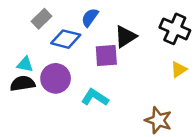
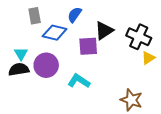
gray rectangle: (42, 19) -> (35, 16), turned -56
black cross: (175, 29) -> (139, 37), moved
cyan triangle: (25, 64) -> (21, 54), turned 48

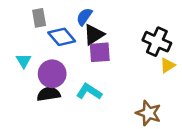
black triangle: (104, 30) -> (94, 35), moved
blue diamond: (55, 33) -> (62, 37), turned 35
black semicircle: (19, 69) -> (49, 94), moved

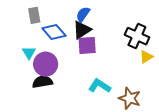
blue semicircle: (84, 17) -> (83, 14), moved
cyan triangle: (24, 61) -> (29, 53), moved
cyan L-shape: (89, 92) -> (100, 86), moved

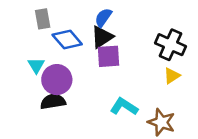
yellow triangle: (146, 57) -> (172, 76), moved

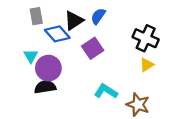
blue semicircle: (103, 18) -> (98, 16), moved
black triangle: (102, 37) -> (74, 21), moved
purple square: (108, 56) -> (93, 48), turned -30

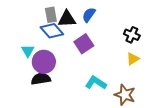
gray rectangle: (36, 16) -> (51, 15), moved
black triangle: (74, 21) -> (67, 19), turned 30
black cross: (146, 38) -> (132, 35), size x0.7

